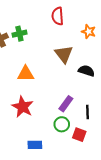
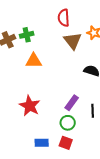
brown triangle: (64, 54) -> (73, 41), moved
orange triangle: (26, 74) -> (34, 61), moved
red square: (79, 135) -> (66, 143), moved

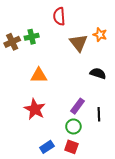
red semicircle: (64, 18) -> (59, 16), moved
orange triangle: (34, 61) -> (39, 75), moved
blue rectangle: (42, 143) -> (47, 147), turned -32

